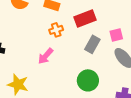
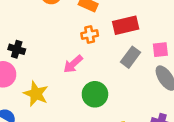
green circle: (88, 80) -> (95, 94), moved

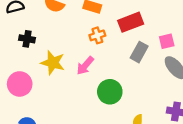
black cross: (17, 49) -> (27, 39), moved
yellow star: (36, 94) -> (53, 63), moved

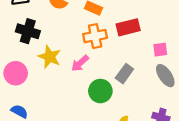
orange cross: (97, 35) -> (95, 36), size x1.5
black cross: (27, 39) -> (28, 31), size x1.5
gray rectangle: (139, 52) -> (124, 74), moved

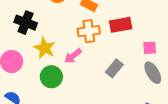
green circle: (100, 91) -> (51, 77), moved

